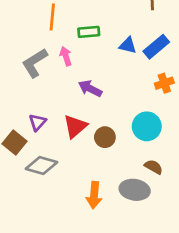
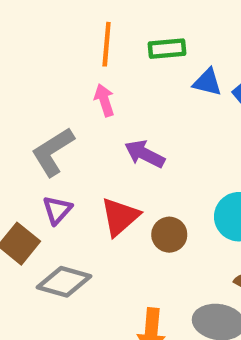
orange line: (52, 17) -> (107, 44), moved
green rectangle: (89, 32) -> (167, 49), moved
gray L-shape: (35, 63) -> (53, 152), moved

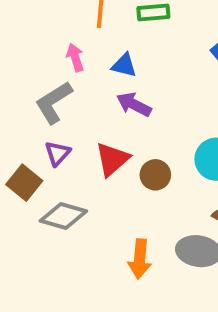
blue triangle: (207, 82) -> (124, 65), moved
pink arrow: (104, 100) -> (75, 57), moved

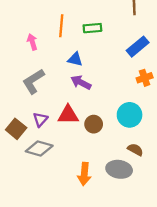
pink arrow: (75, 57) -> (32, 42), moved
purple triangle: (58, 153) -> (40, 120), moved
red triangle: (112, 159) -> (68, 115), turned 40

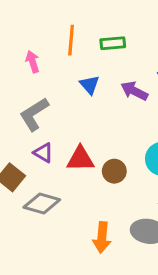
blue triangle: (75, 59) -> (90, 85), turned 35
purple arrow: (81, 82) -> (134, 91), moved
purple triangle: (40, 120) -> (43, 153), moved, turned -42

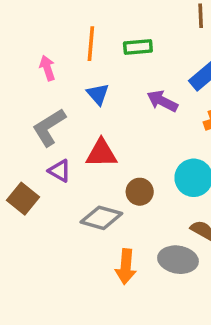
blue triangle: (90, 85) -> (98, 94), moved
red triangle: (80, 159) -> (101, 153), moved
gray diamond: (42, 204) -> (101, 218), moved

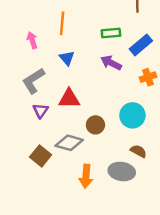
green rectangle: (138, 47) -> (111, 33), moved
purple triangle: (60, 171) -> (41, 111), turned 35
brown square: (23, 199) -> (41, 156), moved

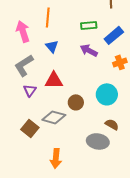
pink arrow: (32, 40) -> (23, 31), size x1.5
orange arrow: (86, 176) -> (56, 158), moved

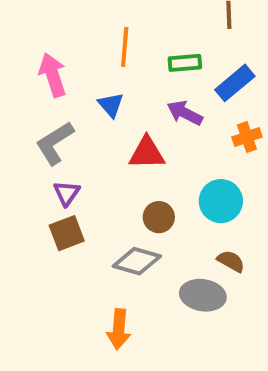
orange line: (48, 17) -> (125, 47), moved
red triangle: (54, 80) -> (147, 153), moved
gray diamond: (54, 117) -> (137, 261), moved
brown square: (30, 128) -> (67, 233), moved, turned 30

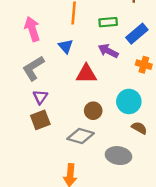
orange cross: (247, 137) -> (144, 65), turned 35
brown semicircle: (231, 261) -> (139, 128), moved

